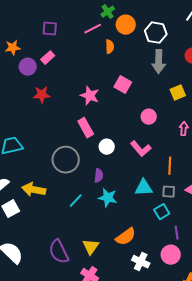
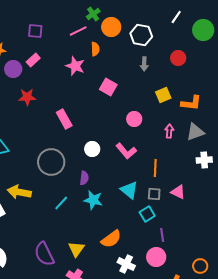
gray arrow: (159, 62) -> (144, 64), size x0.6
pink star: (90, 96) -> (75, 66), moved
pink rectangle: (86, 128) -> (64, 119), moved
cyan triangle: (144, 188) -> (129, 190), turned 42

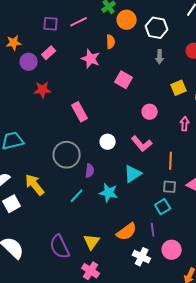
pink line: (78, 31) -> (79, 22), moved
purple semicircle: (84, 178) -> (90, 171), moved
cyan triangle: (129, 190) -> (133, 174), moved, turned 48
yellow arrow: (19, 192) -> (35, 185), turned 40
purple line: (162, 235) -> (153, 230), moved

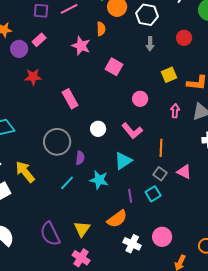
gray square: (170, 187) -> (160, 174), turned 32
purple line: (153, 230) -> (130, 196), moved

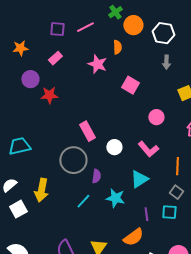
purple circle: (19, 49) -> (30, 79), moved
pink rectangle: (70, 99) -> (87, 131), moved
yellow arrow: (25, 172) -> (41, 190), turned -130
cyan square: (153, 194) -> (169, 212), turned 35

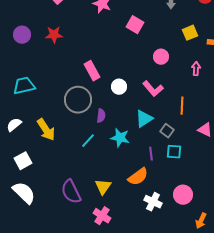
purple circle: (30, 79) -> (22, 35), moved
yellow arrow: (41, 190) -> (46, 130), turned -45
gray square: (176, 192) -> (167, 131), moved
white square: (18, 209) -> (23, 161), moved

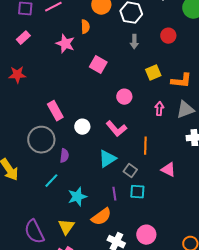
cyan star: (120, 138) -> (77, 197), moved, turned -30

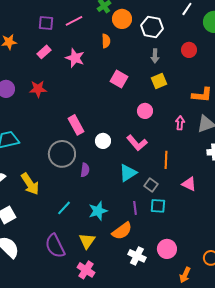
pink star: (65, 44) -> (75, 58), moved
yellow square: (153, 73) -> (159, 81), moved
cyan line: (51, 181) -> (64, 208), moved

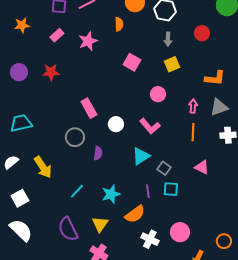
pink star: (75, 58) -> (88, 41), turned 30
gray circle: (62, 154) -> (75, 137), size x0.7
orange line: (166, 160) -> (193, 132), moved

